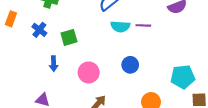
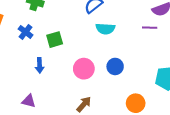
purple line: (143, 25) -> (150, 28), moved
pink circle: (89, 72) -> (84, 69), moved

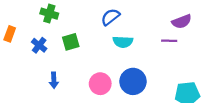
green square: (55, 40) -> (71, 42), moved
blue circle: (115, 66) -> (133, 81), size x1.5

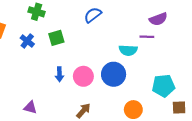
cyan semicircle: (123, 42) -> (128, 50), moved
blue arrow: (54, 80) -> (59, 74), moved

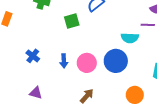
green square: (56, 38) -> (72, 21), moved
blue cross: (27, 41) -> (33, 56), moved

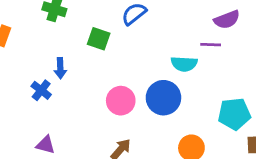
green square: (72, 21) -> (99, 39), turned 35
blue arrow: (64, 61) -> (60, 68), moved

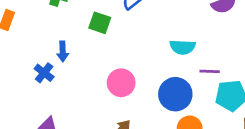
purple line: (211, 45) -> (210, 71), moved
blue circle: (163, 98) -> (175, 94), moved

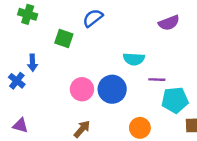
blue circle: (175, 94) -> (112, 89), moved

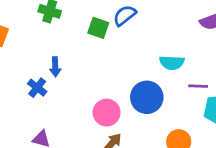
green square: (64, 39) -> (98, 28), moved
pink circle: (82, 89) -> (107, 113), moved

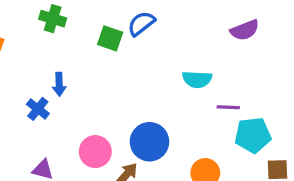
blue circle: (147, 97) -> (149, 142), moved
pink circle: (107, 113) -> (95, 152), moved

